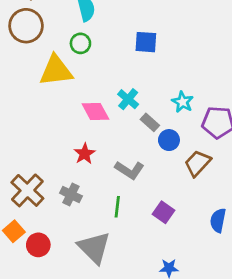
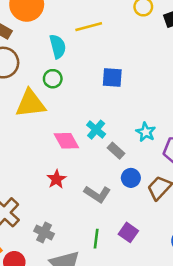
blue circle: (169, 140) -> (131, 178), moved
gray cross: (71, 195) -> (44, 232), moved
green line: (117, 207) -> (96, 239), moved

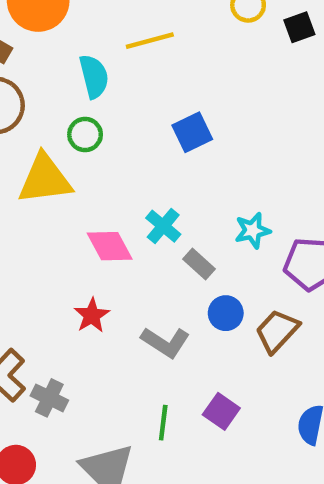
blue square: (112, 77) -> (192, 132), turned -30
cyan star: (146, 132) -> (253, 230), turned 30
gray cross: (44, 232) -> (49, 398), moved

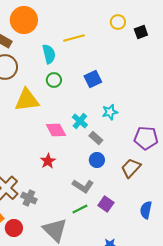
green circle: (85, 134) -> (54, 80), moved
cyan star: (253, 230) -> (110, 112), moved
blue circle: (226, 313) -> (97, 160), moved
gray L-shape: (165, 342) -> (83, 186), moved
green line: (163, 423) -> (80, 209), turned 56

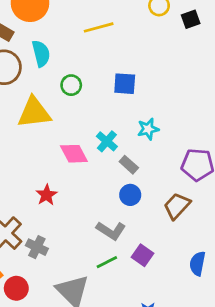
cyan semicircle: (49, 54) -> (41, 54), moved
blue square: (93, 79) -> (125, 84), turned 30
red star: (48, 161) -> (46, 195), moved

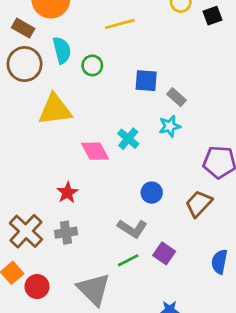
green circle: (71, 85) -> (92, 65), moved
gray rectangle: (129, 165) -> (177, 97), moved
gray cross: (37, 247) -> (66, 233), moved, turned -35

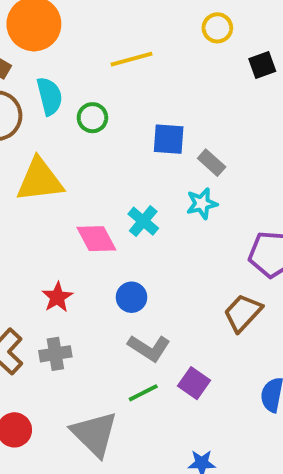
black square: (212, 16) -> (262, 65), moved
blue circle: (152, 193) -> (132, 297), moved

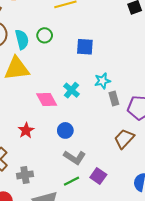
cyan semicircle: (50, 96) -> (22, 40), moved
gray rectangle: (212, 163) -> (114, 98), moved, turned 32
gray cross: (55, 354) -> (25, 175), moved

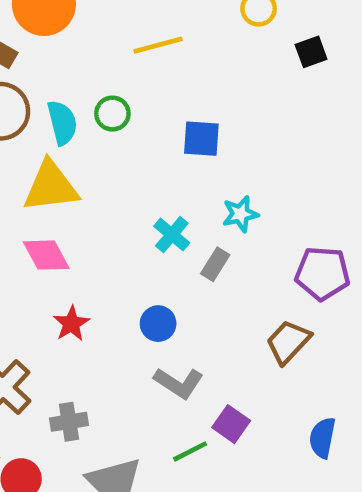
gray rectangle: (114, 98) -> (215, 264), moved, turned 48
pink diamond: (47, 99) -> (46, 255), moved
green line: (71, 181) -> (190, 451), moved

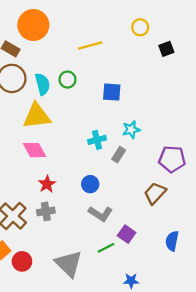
cyan cross: (172, 235) -> (97, 140), turned 36
gray cross: (69, 422) -> (46, 211), moved

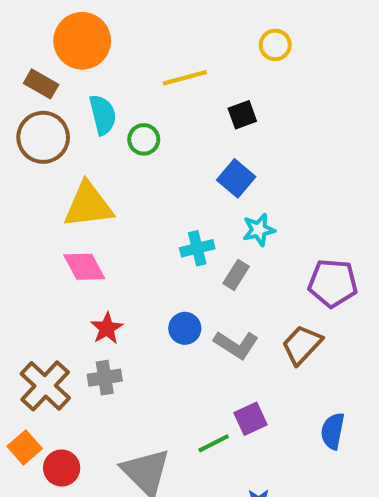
black square: (166, 49) -> (242, 115), moved
cyan semicircle: (42, 84) -> (103, 115), moved
blue square: (112, 92) -> (236, 178), moved, turned 36
gray L-shape: (100, 214) -> (236, 345), moved
purple square: (127, 234) -> (251, 419), turned 30

